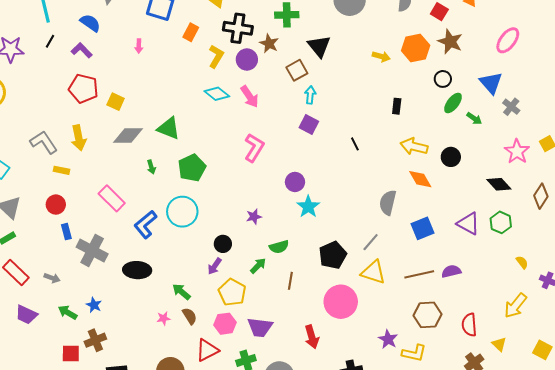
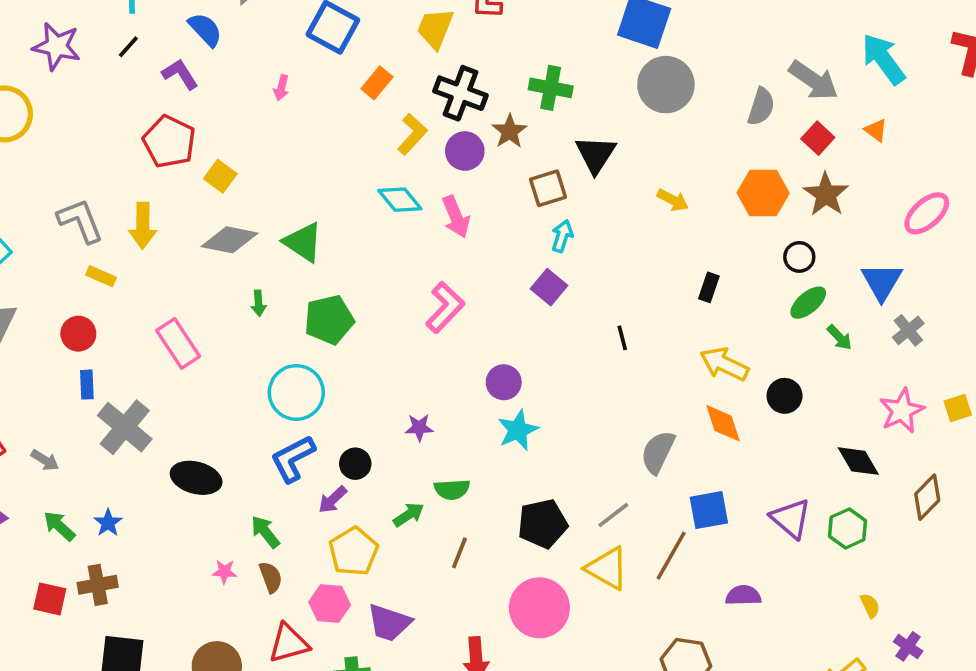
yellow arrow: (381, 56) -> (673, 200), moved
blue L-shape: (145, 224) -> (293, 459), moved
brown line: (419, 274) -> (671, 556), moved, turned -60

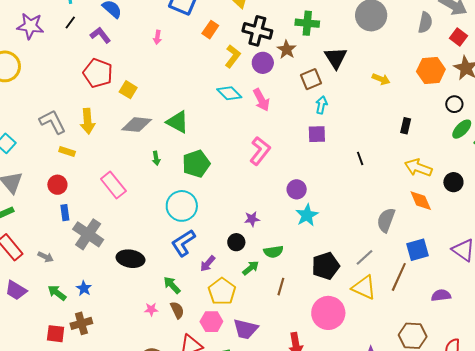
purple square: (549, 287) -> (317, 134), turned -36
black circle: (355, 464) -> (236, 242), moved

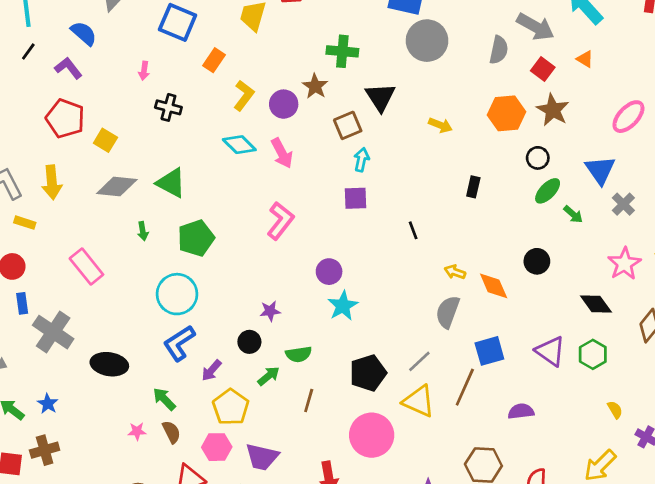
black cross: (257, 31) -> (168, 107), moved, size x0.7
yellow arrow: (418, 168) -> (455, 272), moved, size x0.6

